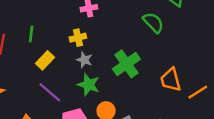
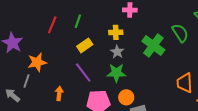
green cross: (126, 64) -> (153, 45), moved, turned -30
green star: (89, 85) -> (116, 73), turned -30

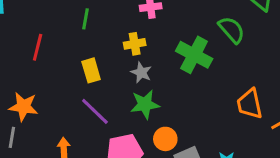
green line: (78, 21) -> (86, 19), moved
yellow rectangle: (85, 45) -> (91, 70), turned -63
orange star: (37, 62) -> (23, 107), turned 30

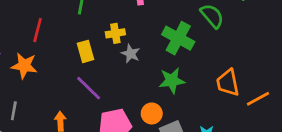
yellow cross: (135, 44) -> (115, 33), moved
green star: (145, 104) -> (172, 81), moved
orange star: (23, 107) -> (24, 66), moved

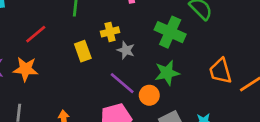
red line: (38, 30) -> (36, 34), turned 40
purple line: (89, 88) -> (122, 83), moved
orange circle: (152, 113) -> (149, 95), moved

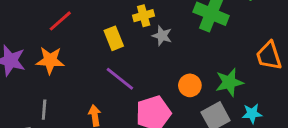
green star: (167, 73) -> (229, 82), moved
purple line: (122, 83) -> (120, 79), moved

